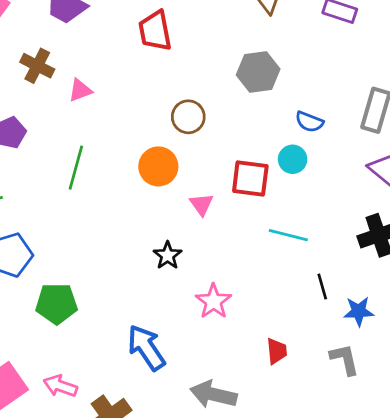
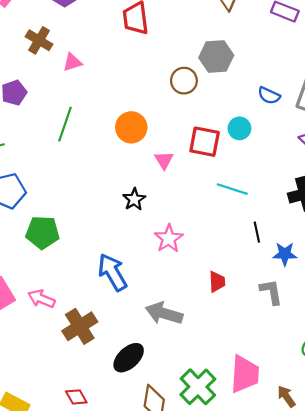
brown circle: (188, 117) -> (184, 81), moved
blue semicircle: (309, 122) -> (269, 96), moved

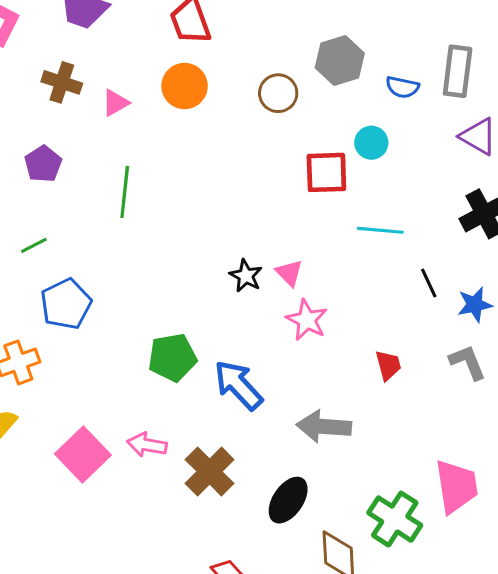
gray hexagon: (216, 56) -> (340, 61), moved
orange circle: (131, 127) -> (185, 86), moved
pink triangle: (164, 160) -> (289, 273), moved
green pentagon: (43, 232) -> (172, 357), moved

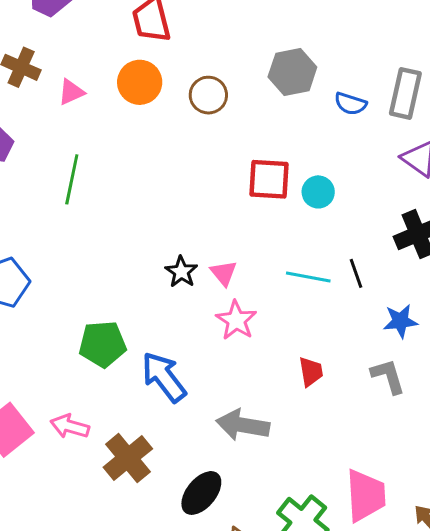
brown circle: (278, 93) -> (208, 95), moved
cyan circle: (371, 143) -> (318, 192), moved
cyan line: (380, 230) -> (308, 277), moved
black line: (429, 283) -> (356, 273), moved

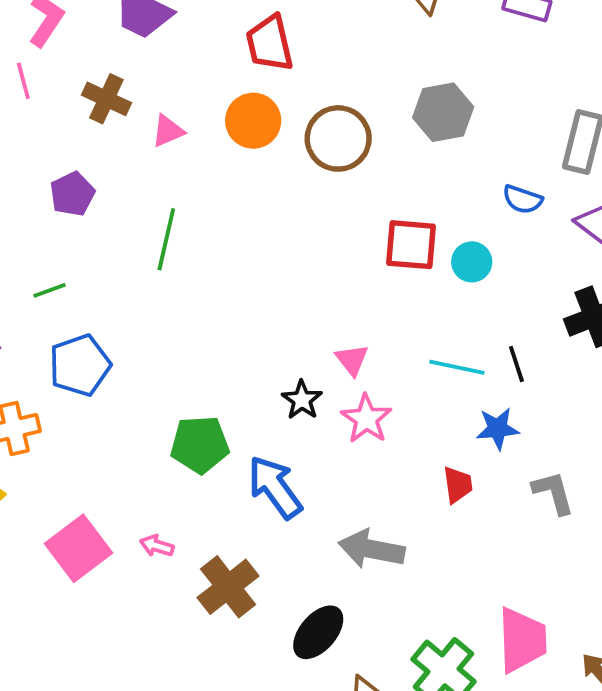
brown circle: (208, 95) -> (338, 138), size x1.4
blue semicircle: (351, 104) -> (522, 199), moved
black star: (181, 272) -> (302, 400), moved
blue star: (400, 321) -> (498, 428), moved
pink arrow: (70, 426) -> (157, 546), size x0.7

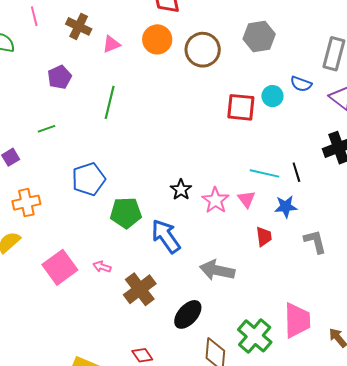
cyan circle: (472, 262) -> (272, 96), moved
pink triangle: (352, 360) -> (246, 199), moved
blue pentagon: (80, 365) -> (89, 179), moved

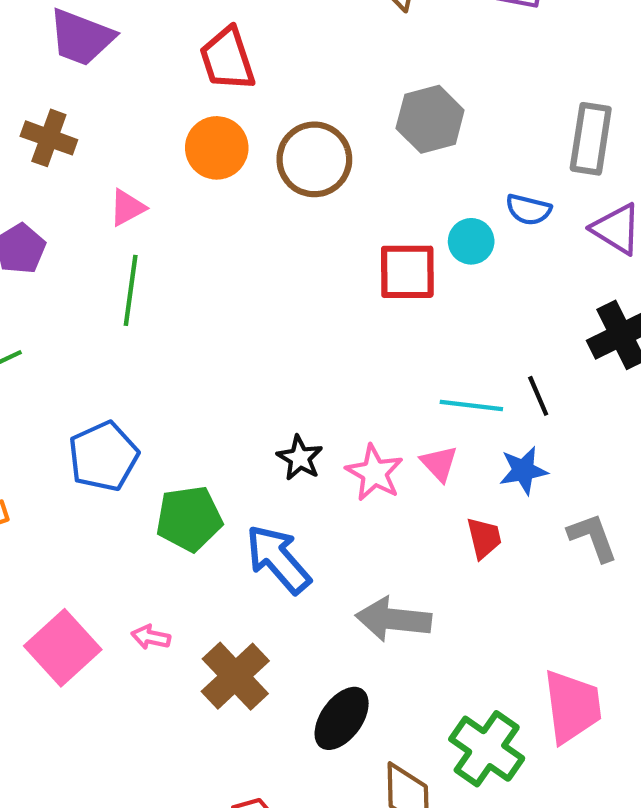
pink triangle: (111, 44) -> (127, 208), moved

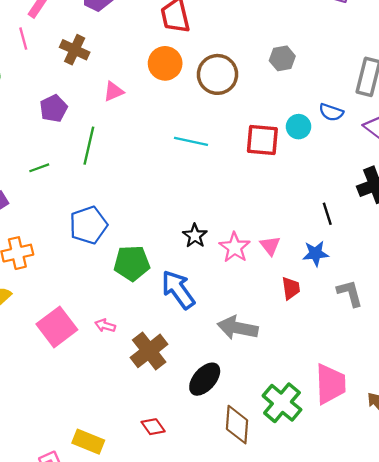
gray hexagon: (430, 119) -> (282, 58), size x0.7
green line: (131, 290) -> (89, 146), moved
cyan line: (471, 405) -> (191, 141), moved

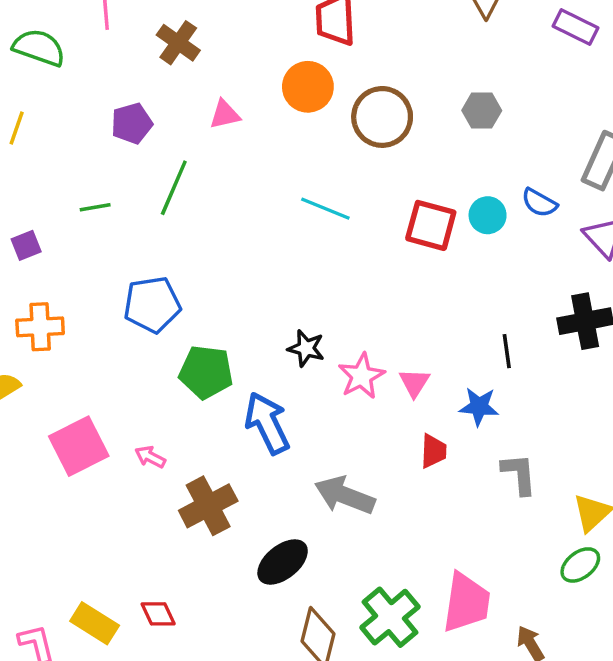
black star: (195, 236) -> (306, 348), turned -30
red diamond: (153, 427) -> (158, 614), moved

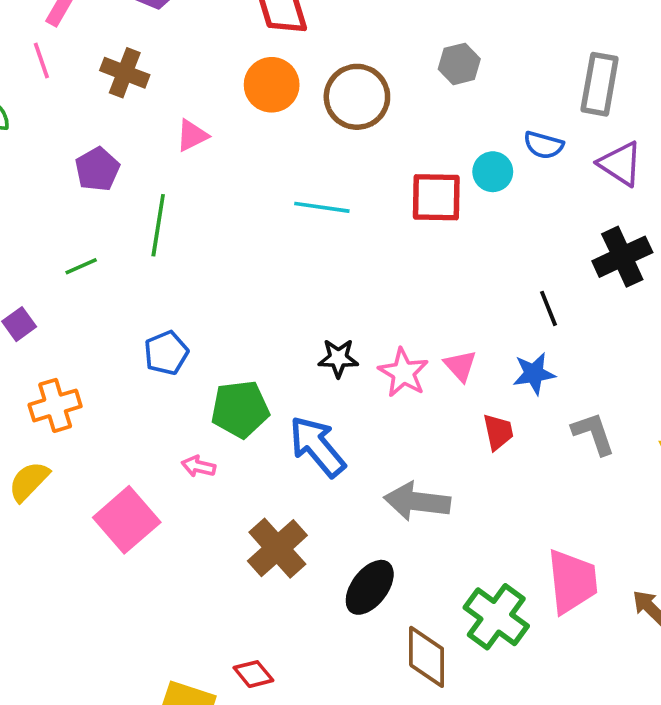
blue pentagon: (152, 305) -> (166, 353), size x0.7
pink arrow: (150, 457) -> (199, 466), moved

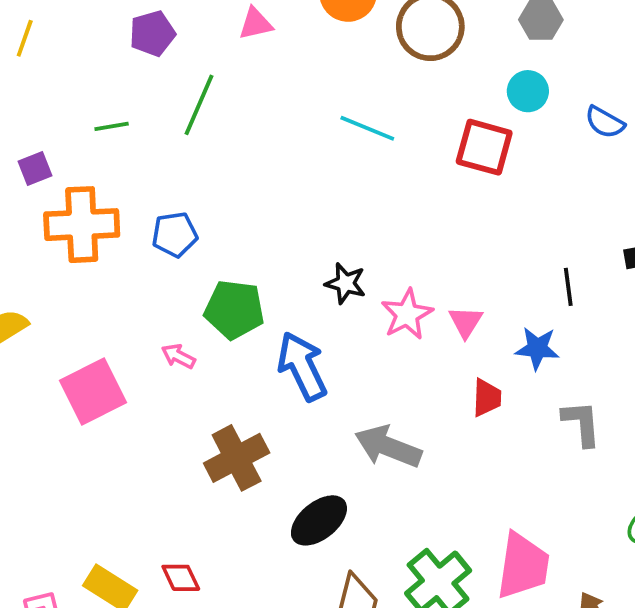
cyan circle: (493, 172) -> (528, 91), moved
orange cross: (55, 405) -> (82, 225), moved, size x1.4

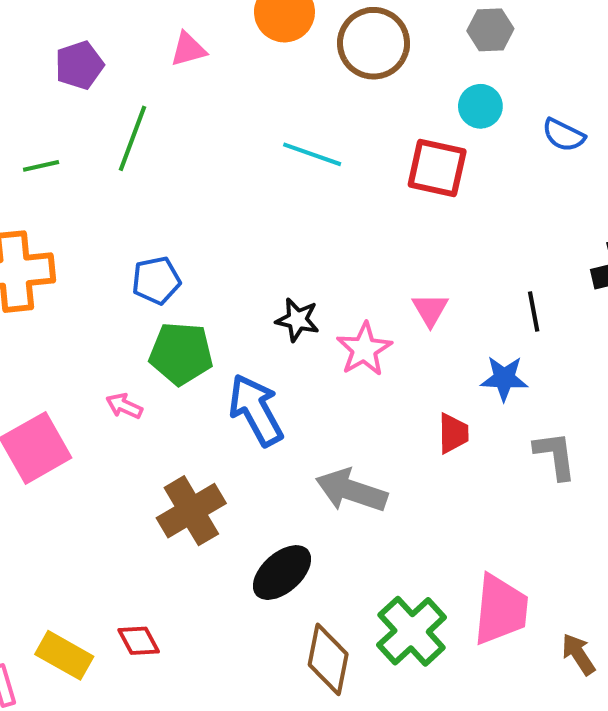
blue pentagon: (175, 235) -> (156, 280), moved
pink triangle: (466, 322) -> (430, 310), moved

